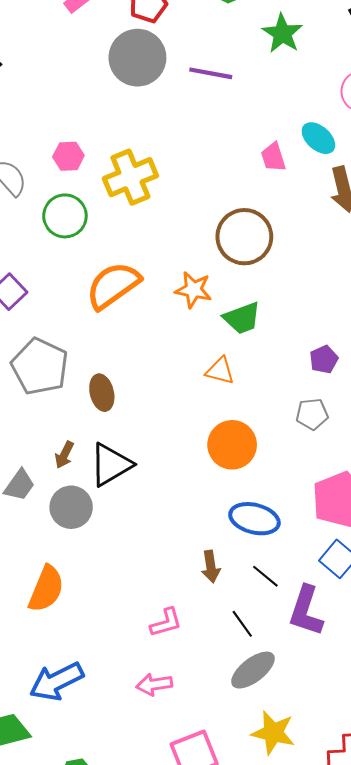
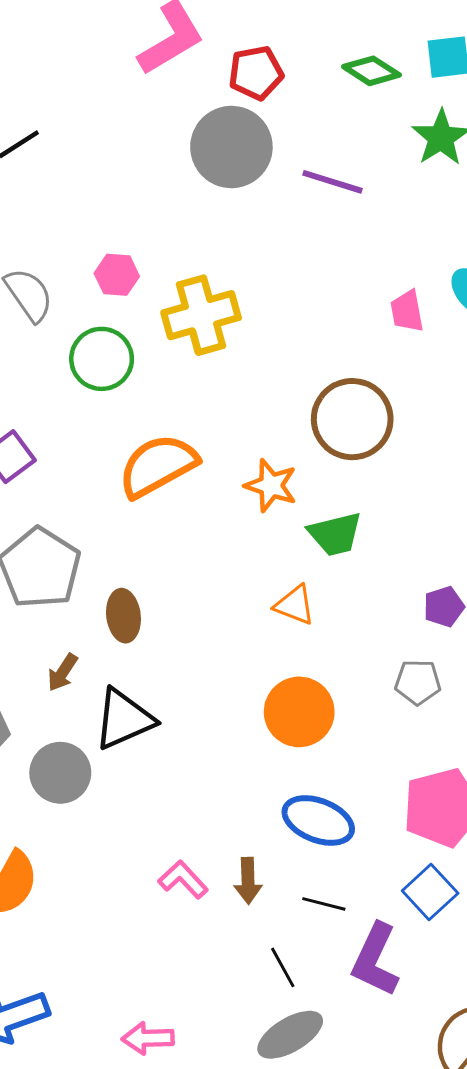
brown arrow: (64, 455) -> (63, 672), moved
black line: (265, 576) -> (324, 904), turned -32
pink L-shape: (166, 623) -> (183, 879), moved, turned -124

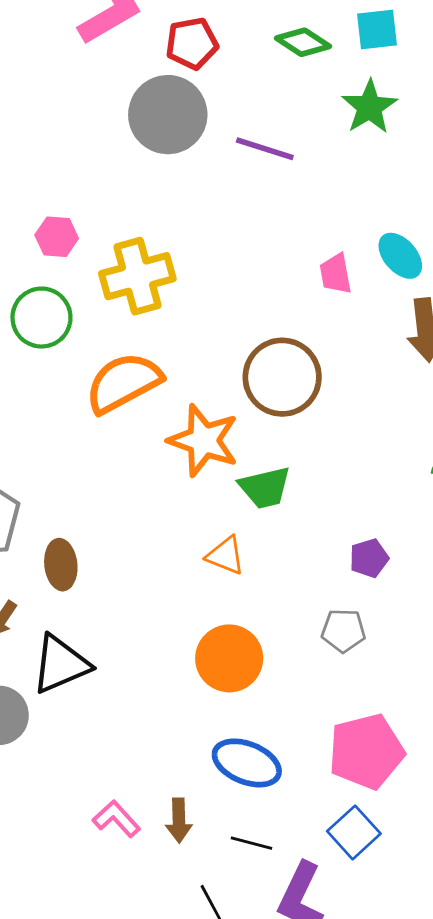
orange semicircle: (158, 466) -> (123, 383), moved
orange star: (271, 486) -> (204, 440), size x1.4

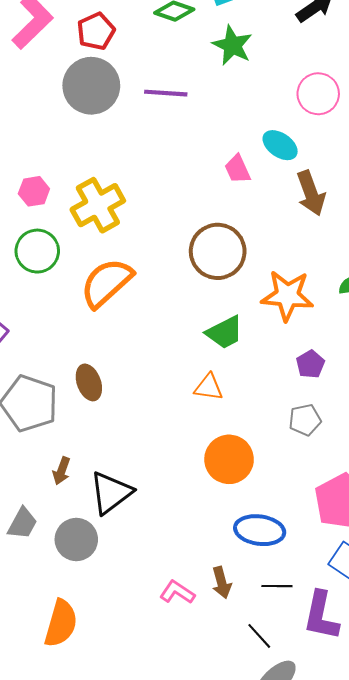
orange star: (204, 440) -> (287, 296), moved
brown ellipse: (61, 565) -> (89, 382), moved

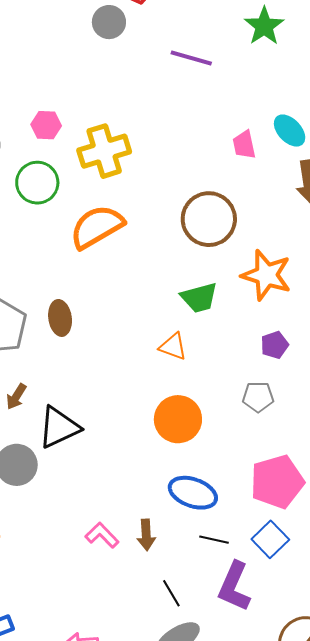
gray circle: (91, 86) -> (109, 22), moved, size x0.6
black line: (277, 586) -> (214, 540), moved

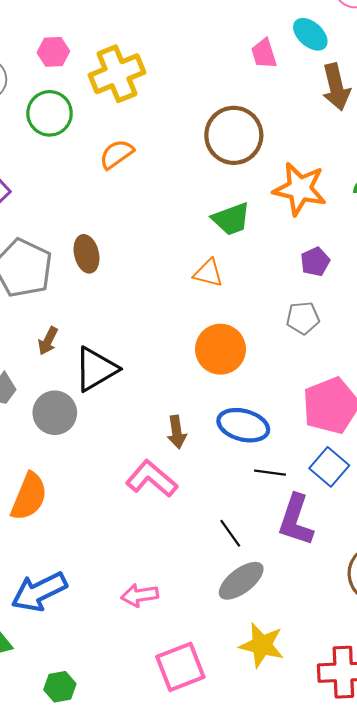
orange semicircle: (97, 227) -> (116, 154), size x0.6
pink L-shape: (102, 535) -> (152, 479), size x1.4
brown arrow: (146, 535) -> (177, 432), moved

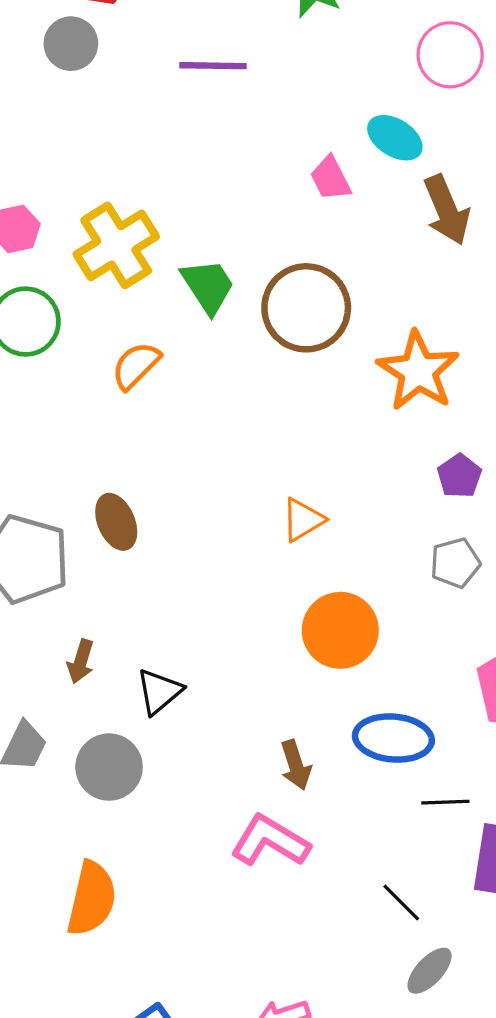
orange star: (300, 189) -> (418, 371), turned 30
green trapezoid: (231, 219) -> (208, 286), moved, turned -93
orange triangle: (208, 273) -> (303, 520), turned -36
black triangle: (96, 369) -> (159, 692), size x0.7
gray ellipse: (241, 581) -> (430, 971), size x0.7

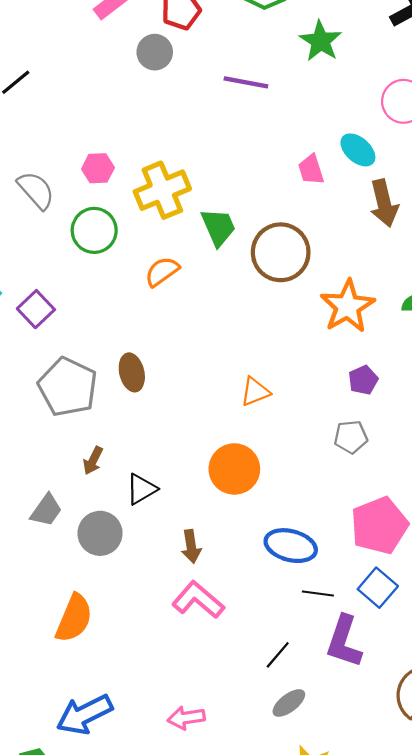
orange circle: (340, 630) -> (234, 469), moved
brown arrow: (296, 765) -> (191, 546), moved
black line: (401, 903) -> (278, 655), turned 76

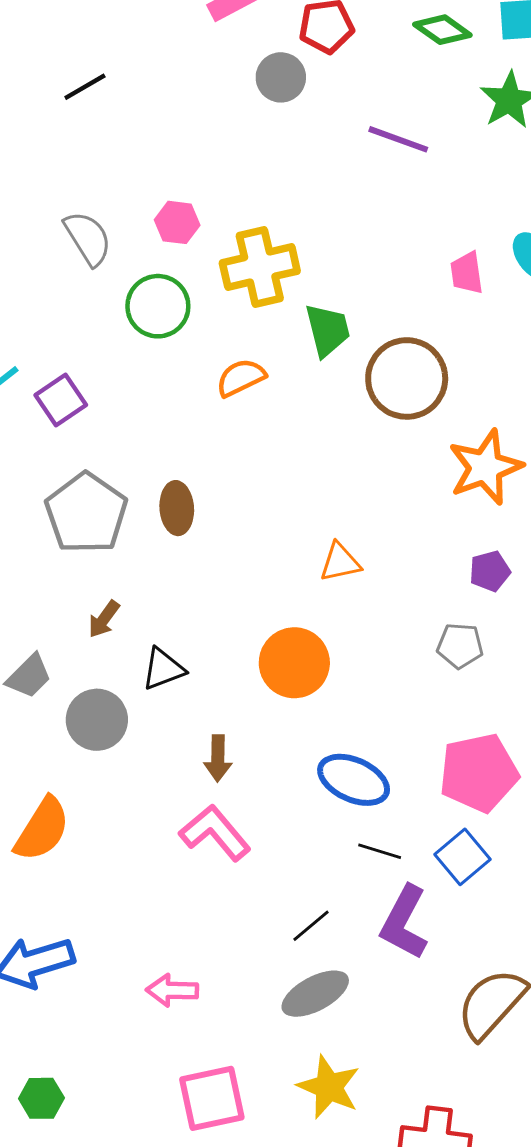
gray ellipse: (289, 703) -> (315, 994), size x1.4

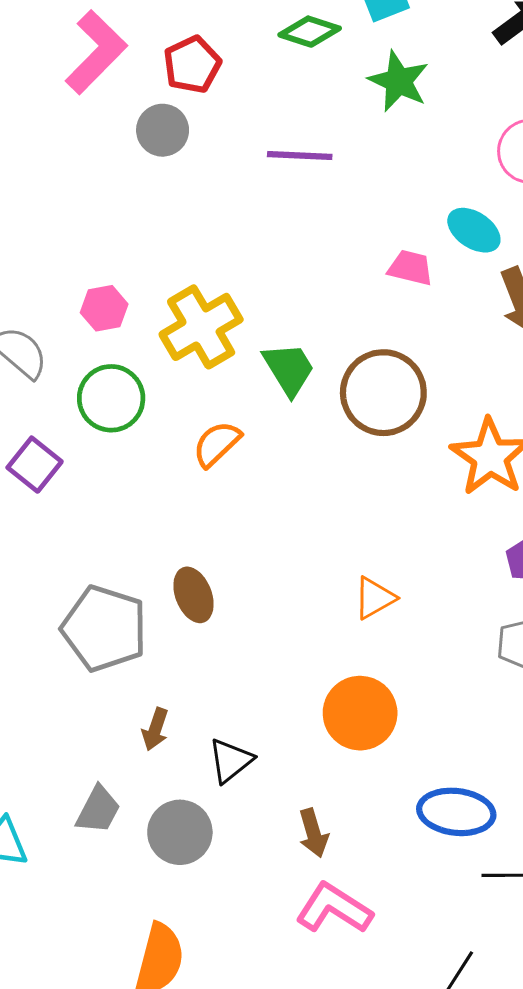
pink trapezoid: (467, 273) -> (410, 268), turned 129
purple square: (61, 400) -> (35, 465), moved

